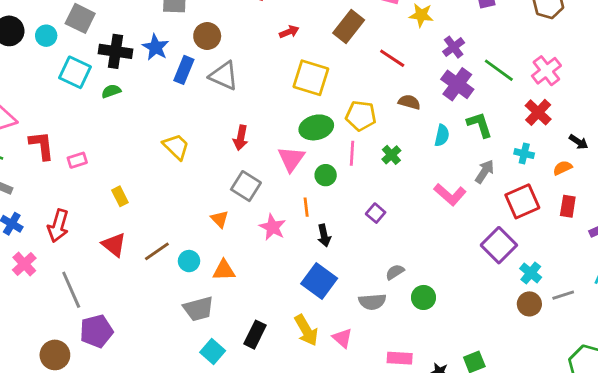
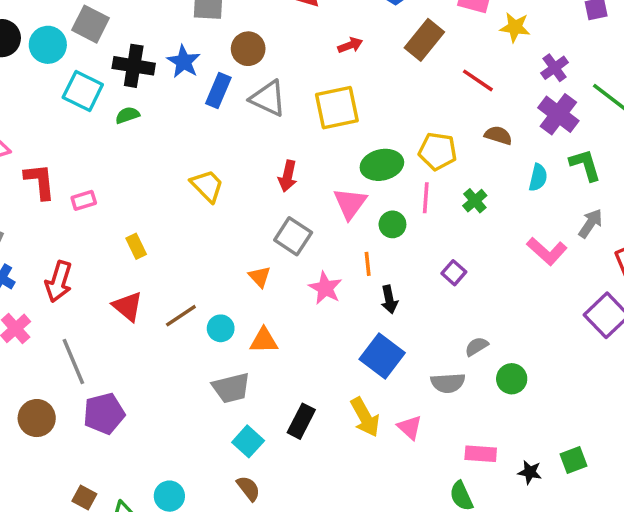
cyan circle: (46, 36) -> (48, 45), size x1.4
yellow square: (311, 78) -> (337, 108), moved, turned -30
brown circle: (55, 355) -> (37, 418), moved

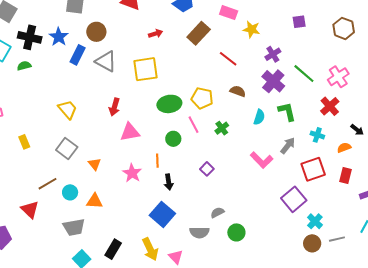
pink line: (426, 198) -> (194, 125), turned -36
pink triangle: (350, 203) -> (130, 132), moved, turned 40
gray square: (293, 236) -> (67, 149), moved
red triangle: (128, 306) -> (30, 210), moved

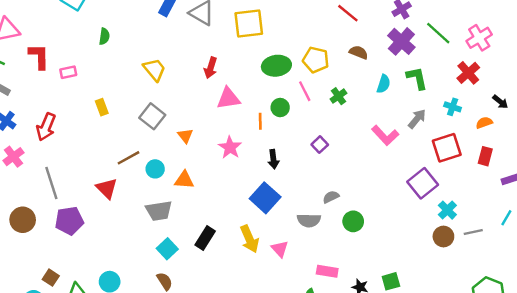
green semicircle: (24, 66) -> (104, 36), moved, turned 112
orange line: (157, 161) -> (260, 121), moved

